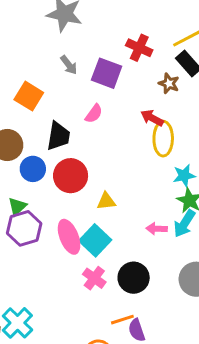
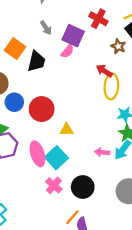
pink semicircle: (94, 114) -> (67, 51), moved
black trapezoid: (58, 136) -> (36, 61), moved
orange line: (122, 320) -> (72, 217), turned -35

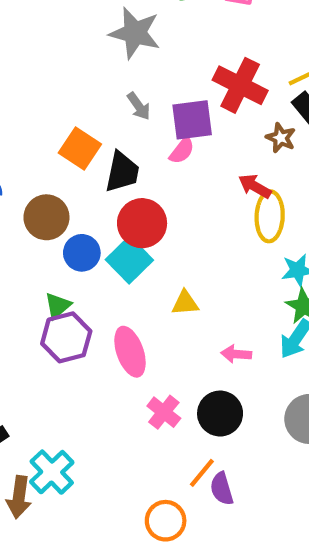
red cross: (98, 19) -> (240, 85), size x1.4
purple square: (73, 36) -> (192, 120), turned -30
red circle: (42, 109) -> (142, 223), moved
pink arrow: (102, 152) -> (236, 354), moved
cyan square: (56, 158) -> (129, 260), moved

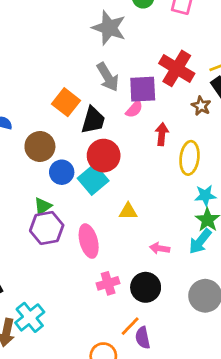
gray arrow: (139, 106) -> (108, 77), size x1.5
red arrow: (255, 186) -> (162, 134), moved, turned 60
pink cross: (164, 412) -> (108, 283), turned 30

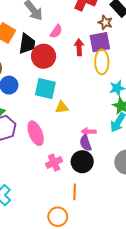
purple square: (143, 89) -> (100, 42), moved
red circle: (104, 156) -> (44, 56), moved
cyan square: (93, 180) -> (45, 89), moved, turned -30
orange line: (130, 326) -> (75, 192), turned -35
purple semicircle: (143, 338) -> (85, 143), moved

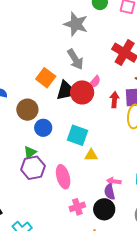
red circle: (44, 56) -> (82, 92), moved

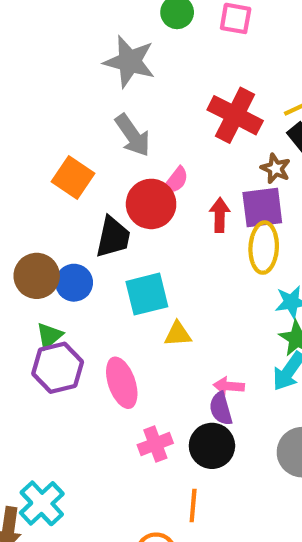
black trapezoid: (65, 90) -> (113, 237), moved
brown circle: (27, 110) -> (37, 276), moved
cyan square: (78, 135) -> (147, 294), turned -30

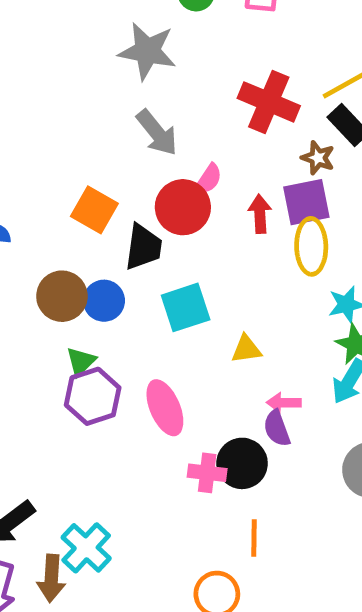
orange square: (73, 177) -> (94, 210), moved
yellow triangle: (178, 334) -> (246, 349), moved
pink cross: (155, 444) -> (207, 473), turned 32
black circle: (212, 446) -> (242, 463), moved

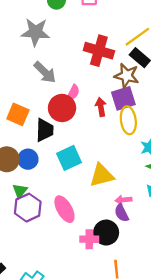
brown star: (318, 158) -> (127, 76), size x1.5
yellow triangle: (246, 349) -> (102, 175), size x1.6

